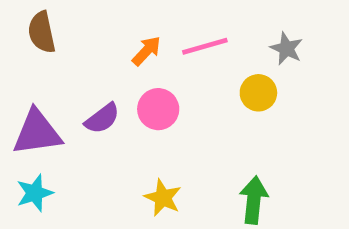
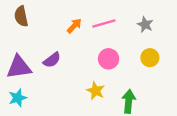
yellow circle: (258, 93) -> (150, 58), moved
pink circle: (158, 109) -> (109, 59), moved
yellow star: (163, 198) -> (96, 91), moved

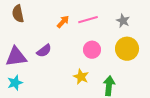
yellow circle: (150, 58) -> (127, 49), size x1.5

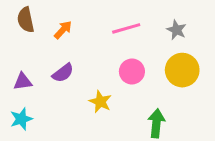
orange arrow: (63, 22) -> (63, 30), moved
purple triangle: (16, 57) -> (23, 82), size x0.6
yellow star: (81, 77) -> (100, 102), moved

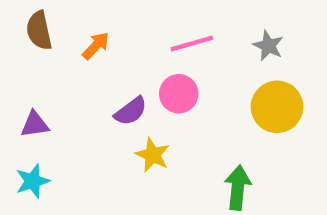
pink circle: (132, 72) -> (179, 94), moved
purple semicircle: (63, 73) -> (131, 111), moved

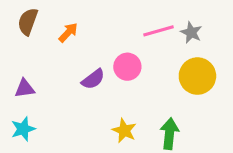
brown semicircle: (39, 30) -> (28, 22), turned 32
pink line: (192, 44) -> (159, 31), moved
yellow star: (153, 155) -> (124, 131), moved

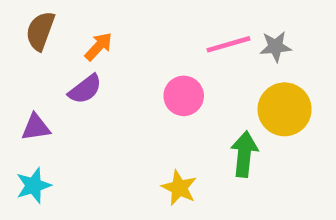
gray star: (191, 32) -> (276, 47), turned -30
purple semicircle: (93, 79) -> (85, 89), moved
green arrow: (169, 134) -> (244, 154), moved

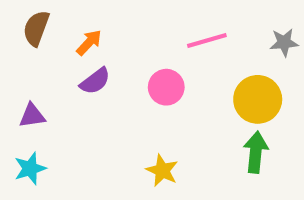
gray star: (276, 47) -> (284, 42), moved
purple semicircle: (85, 89) -> (95, 81), moved
green arrow: (244, 154) -> (256, 152), moved

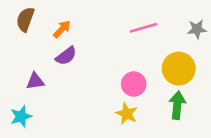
pink circle: (166, 87) -> (134, 84), moved
purple triangle: (32, 116) -> (35, 81), moved
yellow star: (162, 171) -> (127, 114), moved

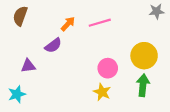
pink line: (143, 28) -> (100, 23), moved
orange arrow: (62, 29) -> (68, 24), moved
gray star: (197, 29) -> (157, 11), moved

